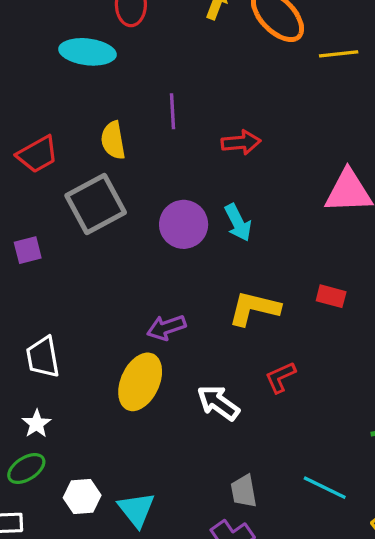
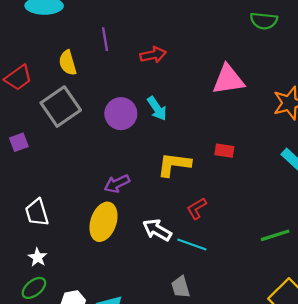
cyan line: (325, 488) -> (192, 244), moved

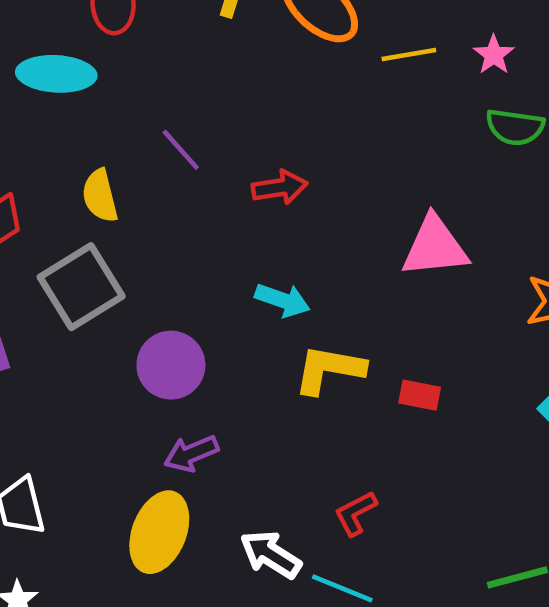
purple line: (105, 39) -> (181, 150), turned -35
cyan arrow: (157, 108) -> (282, 300), turned -40
purple circle: (121, 114) -> (171, 365), moved
yellow L-shape: (174, 164) -> (329, 369), moved

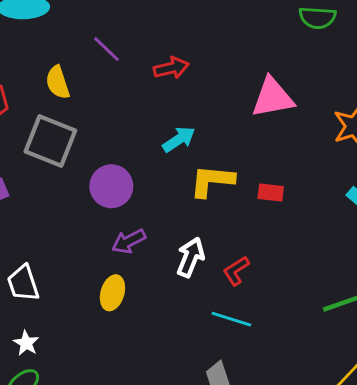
gray square: (81, 287) -> (50, 141), turned -32
cyan arrow: (282, 300) -> (179, 139), turned -48
yellow ellipse: (159, 532) -> (112, 293), size x0.7
white arrow: (271, 554) -> (190, 257), moved, turned 84

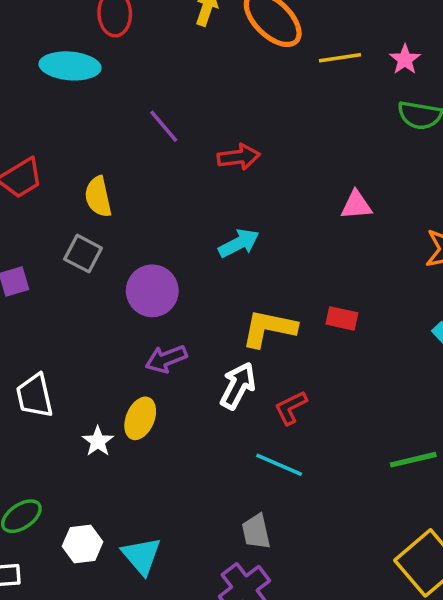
yellow semicircle: (58, 82) -> (98, 197), moved
pink triangle: (273, 98) -> (356, 205), size x0.6
gray square: (50, 141) -> (83, 254), moved, size x0.6
yellow L-shape: (212, 181) -> (269, 328), moved
white star: (26, 343) -> (98, 441), moved

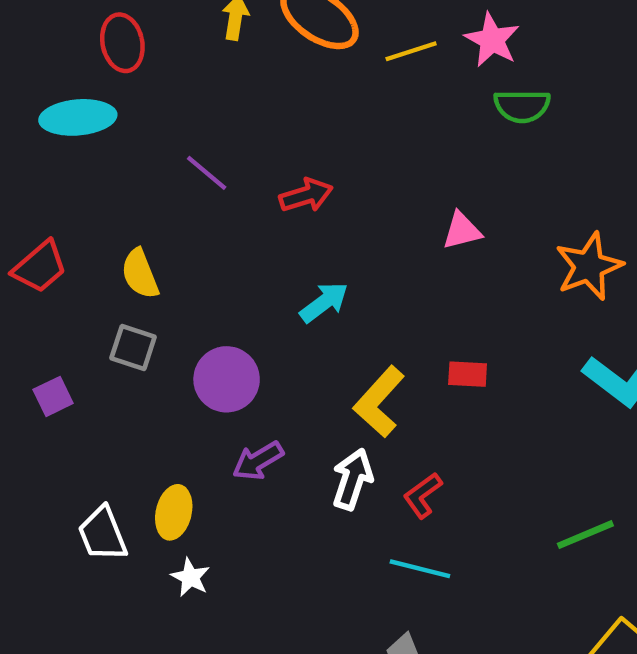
pink star: (405, 59) -> (492, 40), size x1.4
yellow L-shape: (269, 328) -> (379, 402), turned -50
yellow ellipse: (140, 418) -> (174, 512), moved

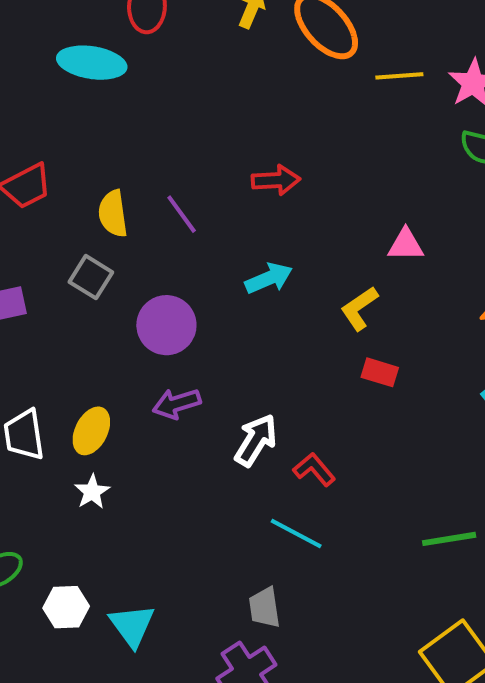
purple line: (207, 173) -> (182, 214), moved
yellow L-shape: (379, 402) -> (359, 308), moved, size x0.7
red L-shape: (423, 495) -> (314, 469), turned 72

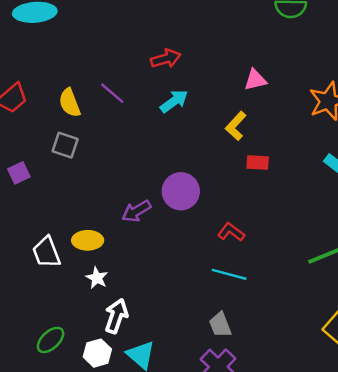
cyan arrow: (269, 278) -> (174, 101), moved
purple circle: (166, 325) -> (181, 191), moved
yellow ellipse: (91, 431) -> (88, 240), turned 76
white arrow: (256, 440) -> (116, 316), moved

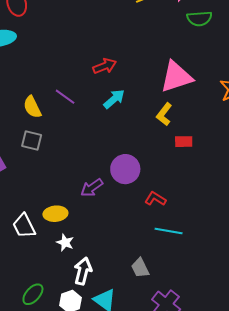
pink triangle: (255, 80) -> (176, 77), size x1.8
red L-shape: (231, 232) -> (155, 199), moved
gray trapezoid: (220, 325) -> (140, 268), moved

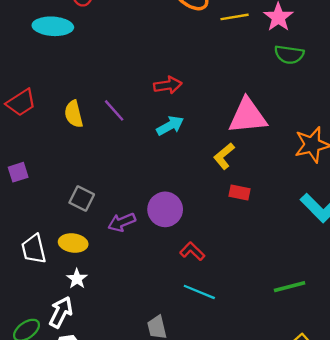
gray square: (32, 141) -> (82, 199), moved
white arrow: (83, 271) -> (61, 312), moved

